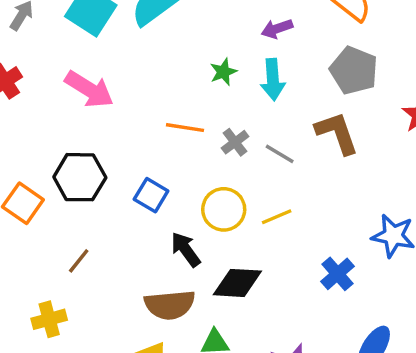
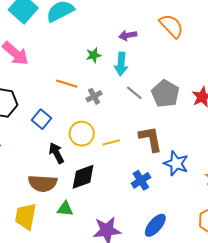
gray pentagon: (354, 70) -> (165, 94), moved
brown L-shape: (337, 133) -> (151, 139), moved
gray line: (280, 154) -> (134, 93), moved
black diamond: (237, 283) -> (83, 177), turned -32

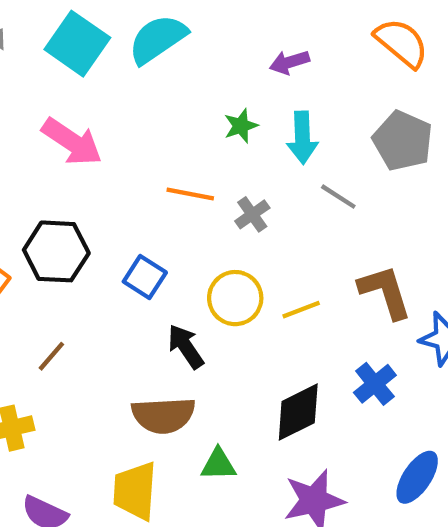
purple arrow: (128, 35) -> (289, 62), moved
gray pentagon: (165, 94) -> (403, 141), moved
black diamond: (83, 177) -> (298, 412), moved

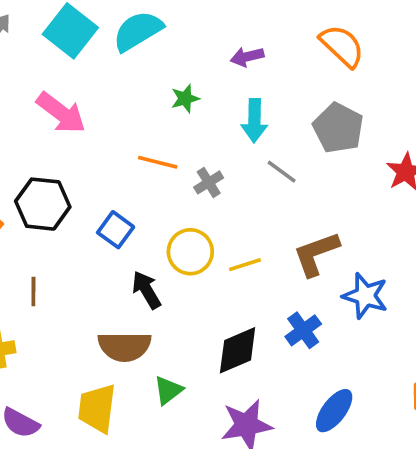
green star: (241, 126) -> (185, 99), moved
brown L-shape: (385, 292) -> (316, 254), turned -96
brown line: (51, 356) -> (33, 292), turned -44
green triangle: (218, 464) -> (168, 390), turned -40

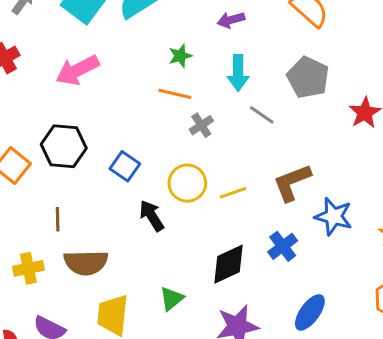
pink arrow: (61, 113) -> (77, 70), turned 117
orange line: (158, 162) -> (175, 94), moved
brown semicircle: (125, 346) -> (86, 263), moved

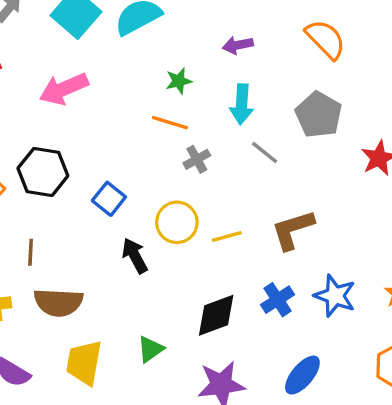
blue star: (334, 216) -> (335, 296), moved

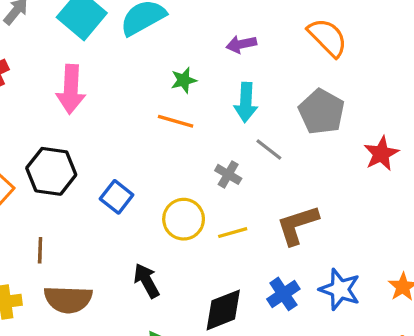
pink arrow: (64, 89) -> (71, 89), turned -63
gray cross: (197, 159) -> (228, 174), moved, turned -30
black arrow: (135, 256) -> (147, 281), moved

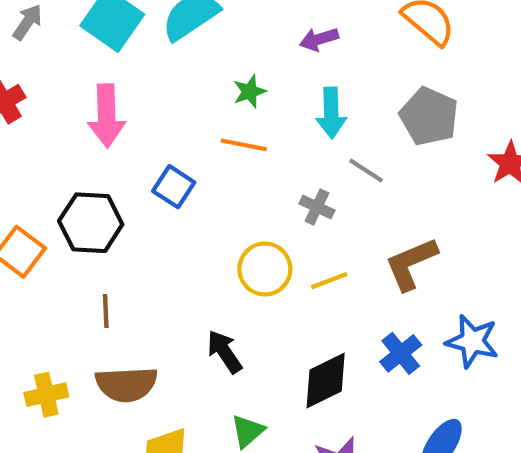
blue square: (117, 197) -> (174, 187), moved
brown line: (40, 250) -> (106, 311), moved

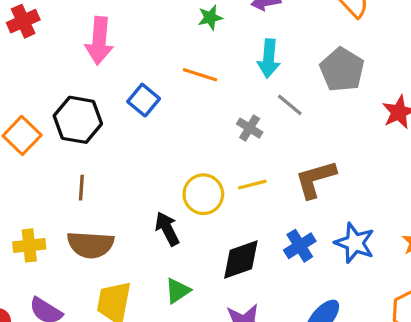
green star: (250, 92) -> (210, 18), moved
yellow circle: (265, 269) -> (203, 194), moved

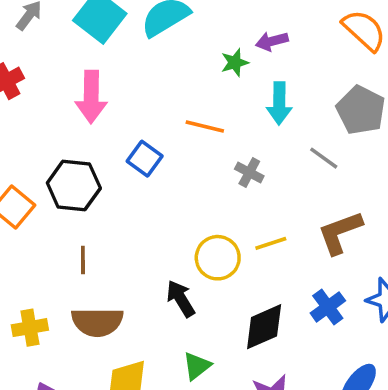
green star: (210, 18) -> (235, 63), moved
gray line: (290, 105) -> (324, 158), moved
gray cross: (250, 128) -> (249, 172), moved

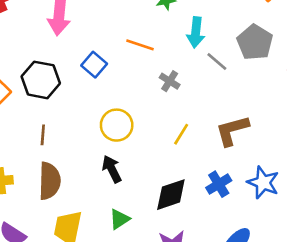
gray line: (324, 158) -> (217, 61), moved
yellow line: (271, 243) -> (181, 134), turned -45
yellow circle: (218, 258) -> (117, 125), moved
brown semicircle: (97, 322) -> (50, 181), turned -93

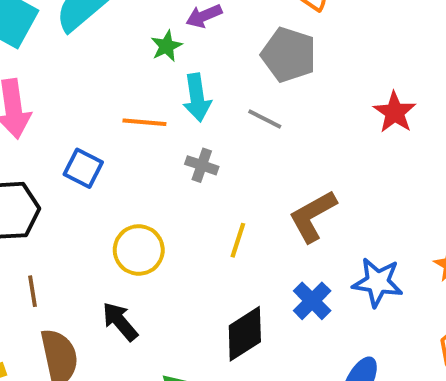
cyan arrow: (196, 32) -> (197, 98), moved
gray pentagon: (255, 42) -> (289, 55), moved
black arrow: (112, 169) -> (120, 322), moved

